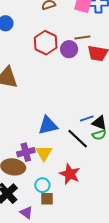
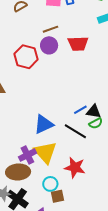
brown line: (82, 38) -> (50, 29), moved
red hexagon: (46, 43) -> (26, 57), moved
yellow triangle: (44, 153) -> (45, 152), size x1.4

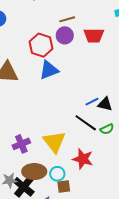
green semicircle: (96, 123) -> (107, 129), moved
blue triangle: (44, 124) -> (49, 70), moved
purple cross: (27, 155) -> (21, 144), moved
brown ellipse: (18, 172) -> (34, 172), moved

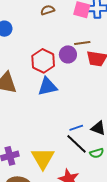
brown line: (67, 19) -> (82, 43), moved
blue line: (92, 102) -> (76, 128), moved

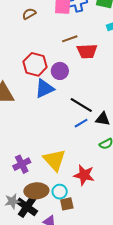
purple circle: (68, 54) -> (60, 71), moved
black line: (77, 144) -> (81, 105), moved

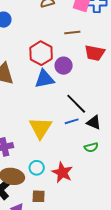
brown line: (70, 39) -> (72, 32), moved
yellow triangle: (54, 160) -> (40, 128), moved
cyan circle: (60, 192) -> (37, 168), moved

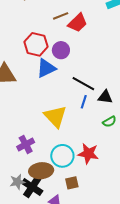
red trapezoid: (95, 53) -> (78, 23), moved, turned -40
blue line: (72, 121) -> (84, 102), turned -40
cyan circle: (37, 168) -> (62, 156), size x1.5

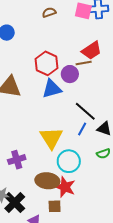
brown line: (61, 16) -> (84, 63), moved
red star: (88, 154) -> (65, 187), moved
cyan circle: (62, 156) -> (69, 161), moved
brown ellipse: (41, 171) -> (47, 181), moved

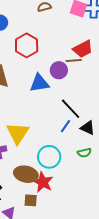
red hexagon: (47, 63) -> (27, 45), moved
yellow triangle: (51, 138) -> (18, 133), moved

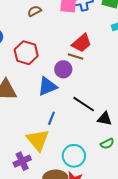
brown line: (74, 61) -> (75, 56), turned 35
blue line: (66, 126) -> (51, 118), moved

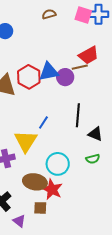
red hexagon: (26, 53) -> (29, 77), moved
brown line: (75, 56) -> (80, 67), turned -42
blue triangle: (47, 86) -> (49, 72), moved
black line: (84, 104) -> (78, 115), turned 50

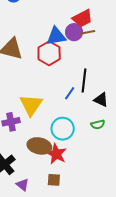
red trapezoid: (89, 55) -> (82, 18), moved
red hexagon: (29, 77) -> (49, 53), moved
purple circle: (65, 77) -> (74, 32), moved
blue line: (43, 122) -> (70, 93), moved
brown square: (40, 208) -> (54, 180), moved

